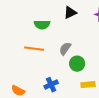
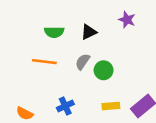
black triangle: (70, 13) -> (89, 32), moved
green circle: (77, 64) -> (104, 70), moved

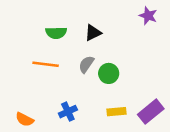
purple star: (127, 20) -> (148, 16), moved

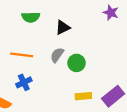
green semicircle: (56, 33) -> (31, 17), moved
blue cross: (68, 112) -> (24, 82), moved

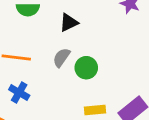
blue cross: (24, 82) -> (19, 93), turned -35

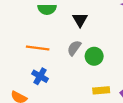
black triangle: (69, 23) -> (80, 20), turned -35

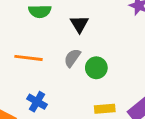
blue cross: (40, 76) -> (37, 102), moved

